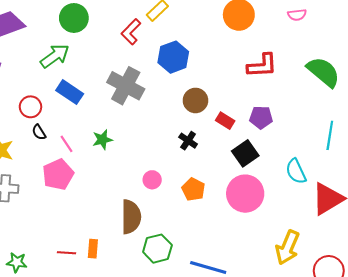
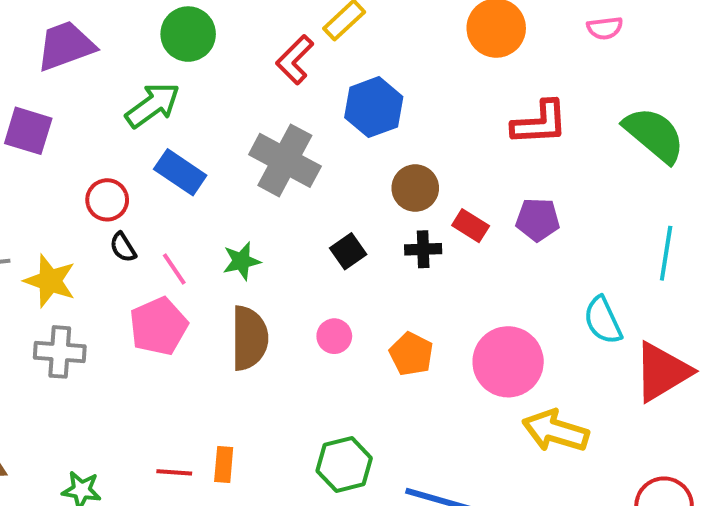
black cross: (188, 141) -> (423, 249), moved, turned -36
black square: (245, 153) -> (348, 251), moved, size x0.7
brown semicircle: (131, 217) -> (249, 338), moved
yellow arrow: (287, 247) -> (555, 431), moved, turned 84

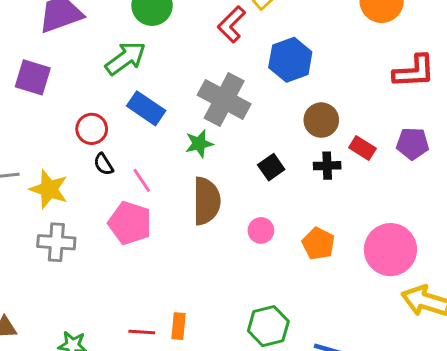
green star: (241, 261) -> (199, 144), moved
pink pentagon: (159, 326) -> (130, 223), turned -30
brown semicircle: (249, 338) -> (206, 201), moved

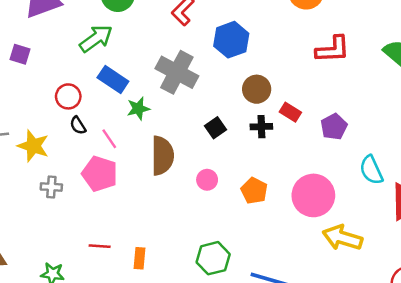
purple square: (33, 77) -> (20, 54), size x0.7
green star: (199, 144) -> (138, 109), moved
purple pentagon: (413, 144) -> (334, 127), moved, turned -30
gray cross: (56, 242) -> (51, 187), moved, size x0.7
red line: (142, 332) -> (100, 246), moved

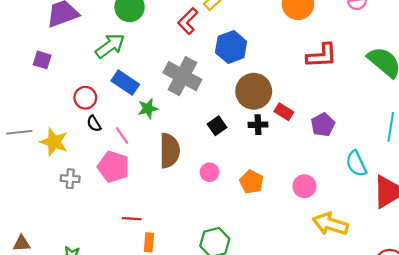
brown circle: (257, 89) -> (254, 91), size x1.4
pink circle: (313, 195) -> (304, 186), size x0.6
red line: (100, 246) -> (132, 219), moved

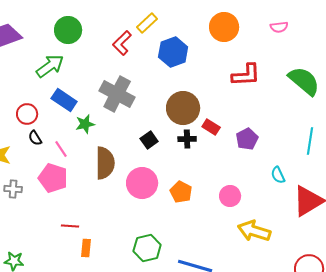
blue hexagon: (231, 47) -> (173, 52), moved
cyan semicircle: (356, 164) -> (278, 175), size x0.7
pink circle: (209, 172) -> (142, 183), size x1.8

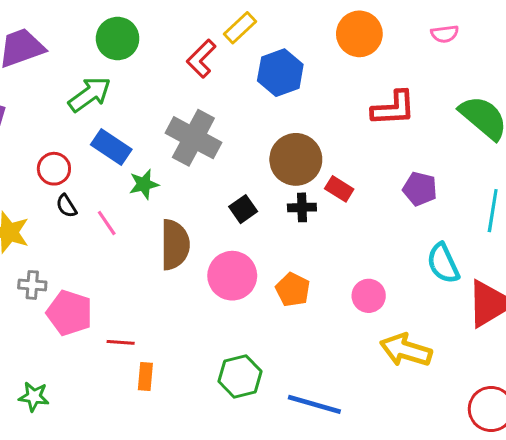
purple pentagon: (247, 139) -> (420, 189), moved, turned -30
cyan semicircle: (278, 175) -> (443, 263), size x1.5
pink pentagon: (53, 178) -> (69, 313), moved

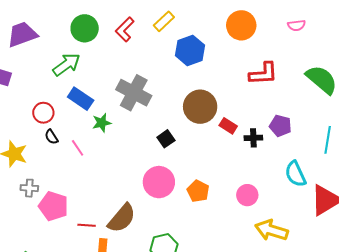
red L-shape: (201, 59) -> (125, 29), moved
black cross: (302, 207) -> (253, 138), moved
brown semicircle: (175, 245) -> (122, 218), moved, turned 40

